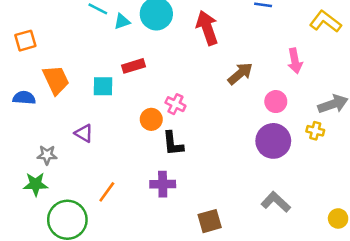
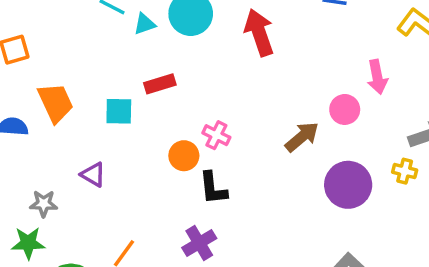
brown arrow: (240, 74) -> (302, 137), moved
pink circle: (276, 102) -> (345, 109), moved
purple cross: (163, 184) -> (199, 243), turned -30

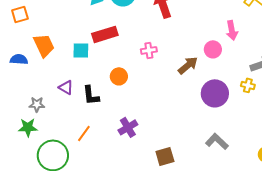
red rectangle: (160, 84) -> (105, 34), size x1.4
pink cross: (216, 135) -> (149, 50), moved, turned -35
black L-shape: (213, 188) -> (91, 95), moved

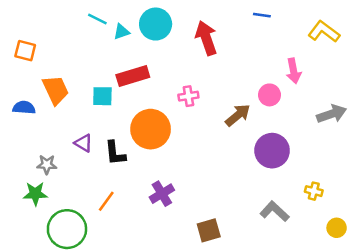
orange square: (20, 14) -> (25, 51), turned 30
orange circle: (119, 76) -> (151, 129), size x1.8
yellow cross: (248, 85) -> (314, 191), moved

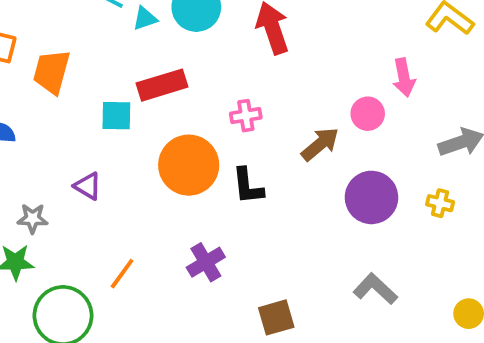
orange trapezoid: (56, 90) -> (52, 72), moved, turned -140
black L-shape: (115, 153) -> (248, 186), moved
yellow cross: (314, 191) -> (440, 203), moved

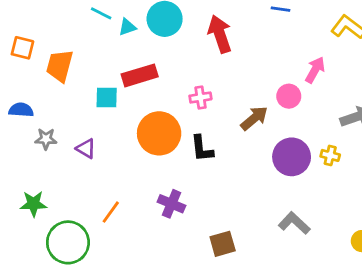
pink arrow: (404, 77) -> (315, 70), turned -140
yellow cross: (440, 203) -> (330, 155), moved
gray star: (33, 218) -> (46, 139), moved
purple cross: (206, 262) -> (171, 204), turned -36

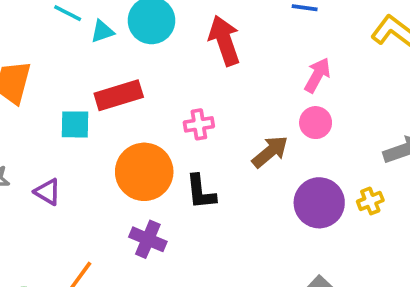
pink arrow: (315, 70) -> (317, 75), moved
yellow cross: (330, 155) -> (370, 201), turned -36
purple cross: (171, 204) -> (148, 239), moved

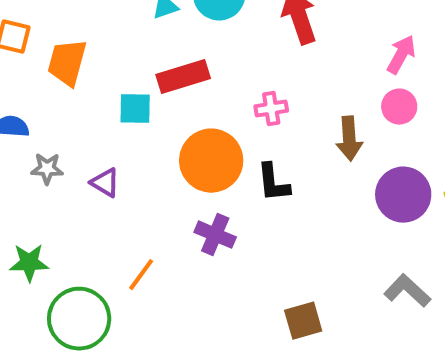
brown arrow: (270, 152) -> (349, 139), turned 126

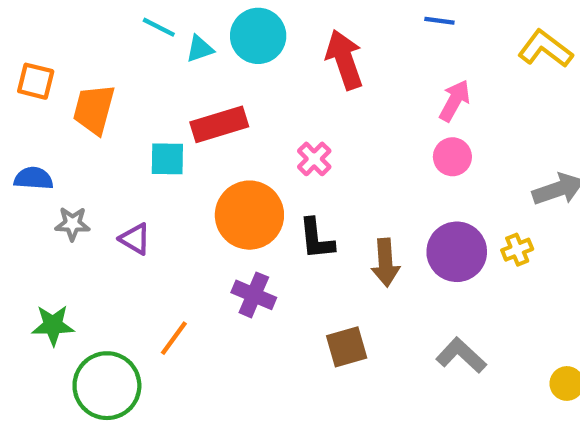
pink cross: (271, 109) -> (314, 159), turned -36
brown arrow: (349, 139) -> (385, 263), moved
brown square: (303, 321) -> (347, 347), moved

